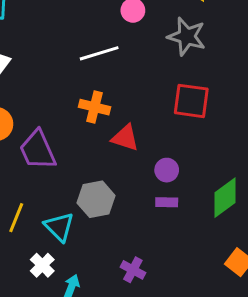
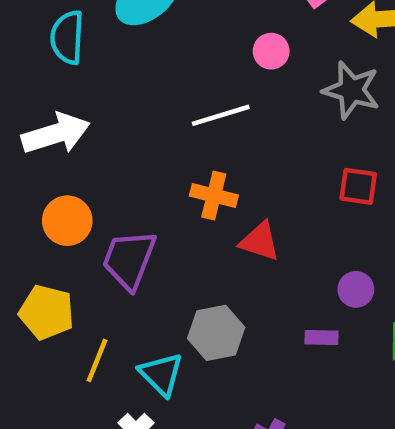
red square: (191, 101) -> (358, 186), size x0.7
purple trapezoid: (38, 150) -> (129, 260), turned 45
purple circle: (167, 170) -> (356, 289), moved

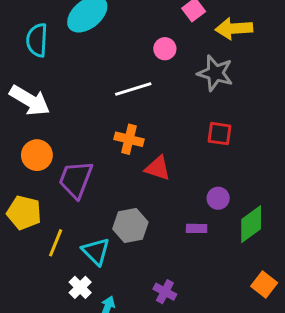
white arrow: (56, 134) -> (30, 100), turned 48

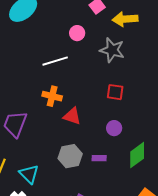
purple circle: (218, 198) -> (114, 128), moved
gray hexagon: (130, 226) -> (70, 156), moved

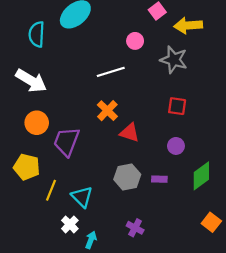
orange cross: (52, 96) -> (107, 111), turned 30

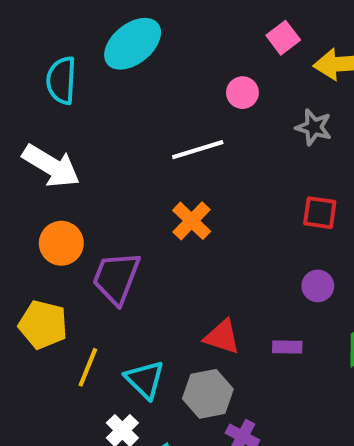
gray star: (174, 60) -> (314, 127), size x0.7
red triangle: (130, 133) -> (222, 337), moved
gray hexagon: (127, 177) -> (208, 394), moved

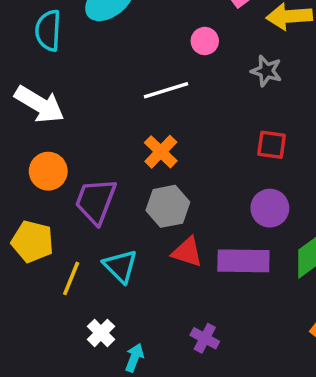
purple circle: (318, 286) -> (270, 208), size x1.4
purple rectangle: (287, 347) -> (243, 261), size x2.0
cyan triangle: (145, 380) -> (120, 266), moved
gray hexagon: (208, 394) -> (168, 206), moved

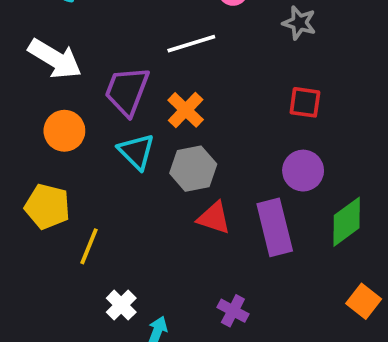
purple trapezoid: (96, 201) -> (127, 91), moved
purple rectangle: (243, 261) -> (275, 227), turned 75
cyan triangle: (120, 266) -> (136, 152), moved

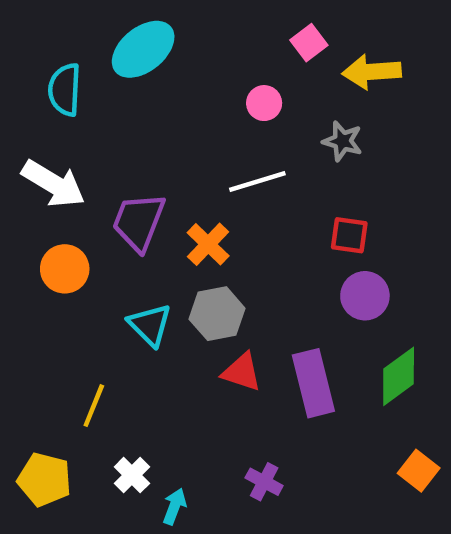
white line: (191, 44) -> (257, 181), moved
cyan triangle: (136, 152) -> (150, 325), moved
purple circle: (303, 171) -> (365, 296), moved
yellow pentagon: (47, 207) -> (45, 480), moved

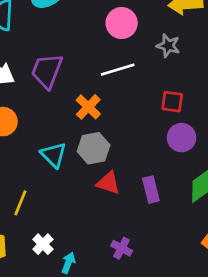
pink circle: (264, 103) -> (122, 23), size x1.5
purple trapezoid: (139, 222) -> (47, 71), moved
purple rectangle: (313, 383) -> (151, 190), size x0.7

